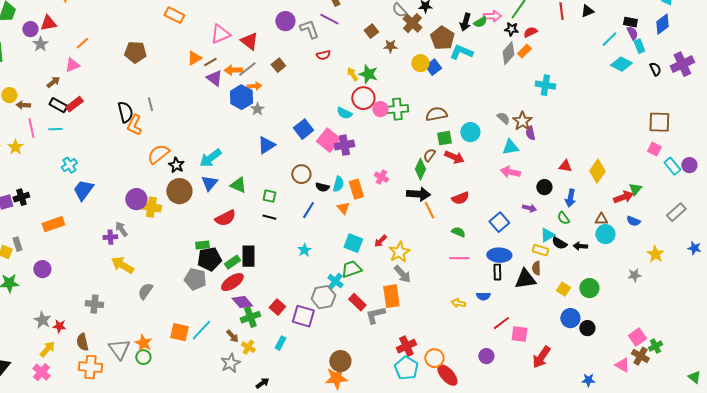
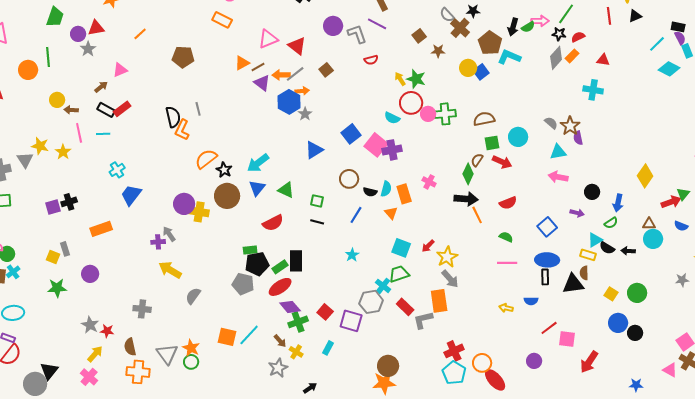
orange line: (82, 43) -> (140, 34), moved
red triangle: (565, 166) -> (603, 60), moved
green semicircle: (563, 218) -> (611, 223), turned -88

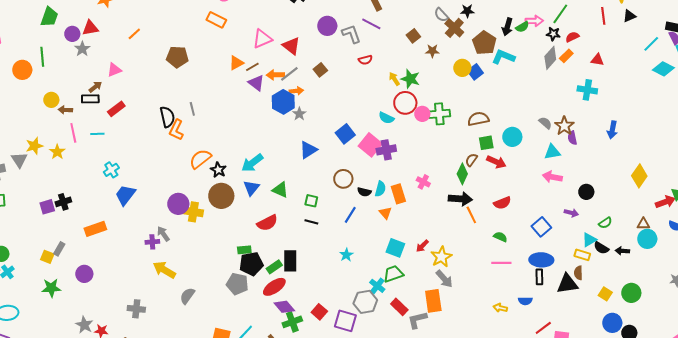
black rectangle: (106, 110) -> (90, 99), moved, turned -30
yellow star: (40, 146) -> (34, 146), turned -30
blue arrow: (618, 203) -> (612, 130), moved
gray rectangle: (65, 249) -> (59, 249), turned 48

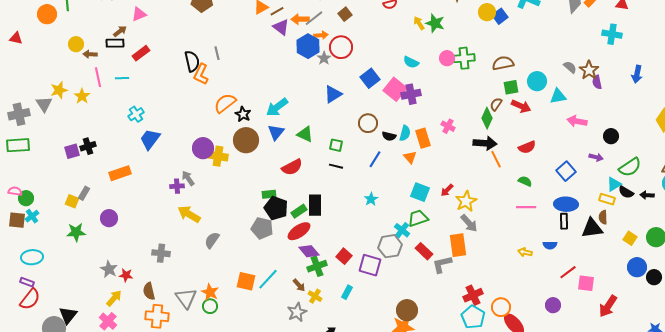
red circle: (405, 103) -> (341, 47), moved
cyan triangle: (552, 152) -> (558, 96), moved
green semicircle: (605, 223) -> (630, 167), size x1.6
black pentagon: (251, 264) -> (276, 208), turned 30

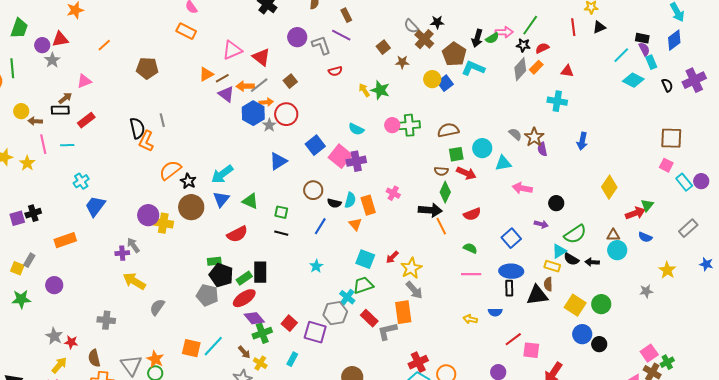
brown semicircle: (496, 104) -> (441, 171), turned -120
green diamond: (487, 118) -> (445, 192), moved
yellow square: (630, 238) -> (575, 305), size x1.5

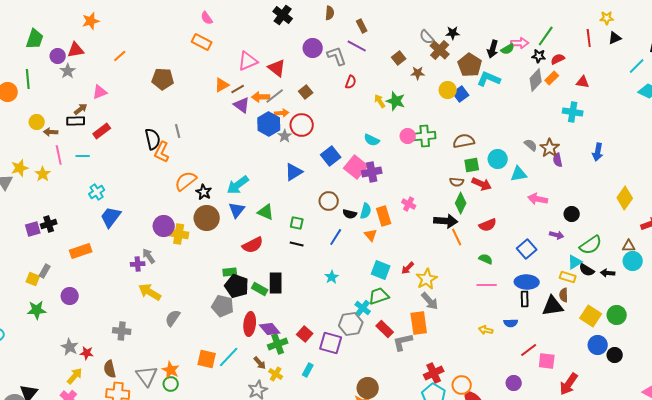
red semicircle: (335, 71) -> (351, 82), turned -56
green rectangle: (244, 278) -> (260, 289), turned 63
red ellipse: (244, 298) -> (250, 324), moved, turned -50

